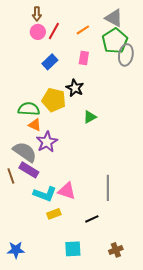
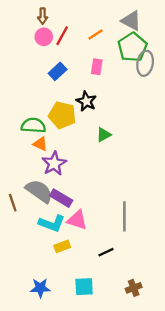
gray semicircle: (25, 152) -> (39, 191), moved
purple rectangle: (29, 170) -> (61, 198), moved
blue star: (16, 250) -> (40, 288), moved

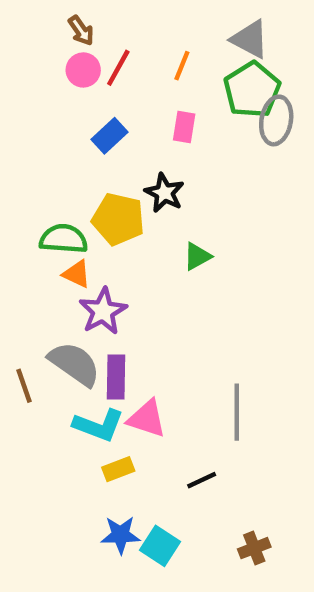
brown arrow: (43, 16) -> (81, 31), turned -35
orange line: (96, 35) -> (182, 66), turned -35
purple rectangle: (61, 198) -> (116, 377), turned 60
cyan square: (84, 287) -> (160, 546), turned 36
blue star: (40, 288) -> (120, 535), moved

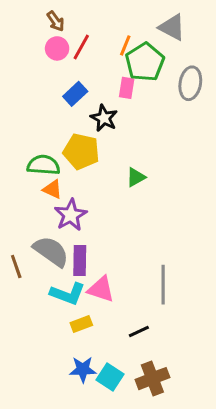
green pentagon: (252, 90) -> (145, 62), moved
black star: (164, 193) -> (104, 118), moved
brown cross: (254, 548) -> (152, 379), moved, size x1.5

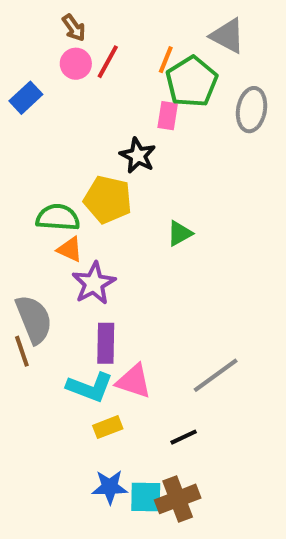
blue rectangle: (75, 94) -> (26, 98), moved
gray semicircle: (51, 251) -> (34, 319), moved, turned 33
gray line: (163, 285) -> (216, 375), turned 54
cyan square: (110, 377) -> (146, 497), turned -32
brown cross: (152, 379) -> (178, 499), moved

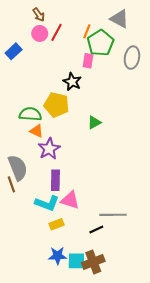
gray line: (216, 375) -> (113, 215), moved, turned 35

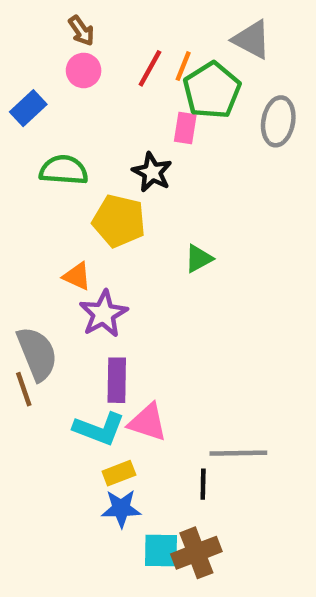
red line: (56, 32) -> (150, 68), moved
green semicircle: (30, 114) -> (64, 170), moved
black line: (96, 229) -> (203, 484), turned -64
blue star: (58, 256) -> (121, 509), moved

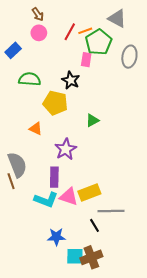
orange line: (183, 66) -> (85, 31), turned 48
purple star: (103, 314) -> (66, 149), moved
yellow rectangle: (119, 473) -> (89, 192), moved, size x1.5
black line: (203, 484) -> (94, 225), turned -32

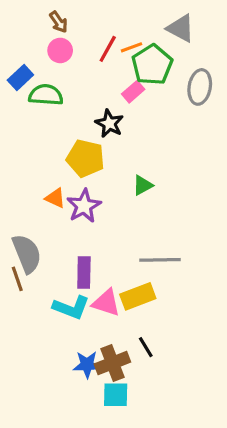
pink rectangle: (86, 60) -> (133, 92), turned 40
green semicircle: (30, 79) -> (46, 95), moved
purple star: (66, 149) -> (84, 206), moved
gray line: (111, 211) -> (160, 260), moved
brown cross: (91, 257) -> (112, 363), moved

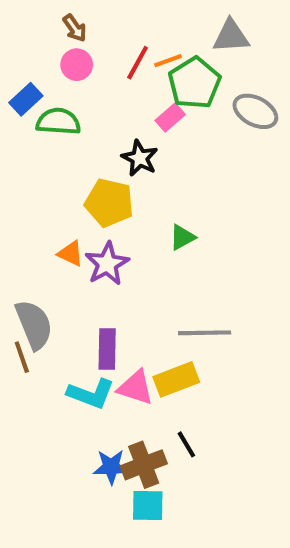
gray triangle: (181, 28) -> (231, 36), turned -32
gray ellipse: (200, 87) -> (255, 111), turned -72

